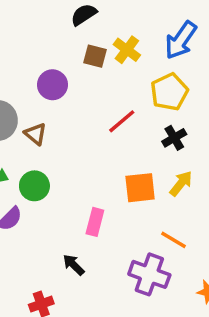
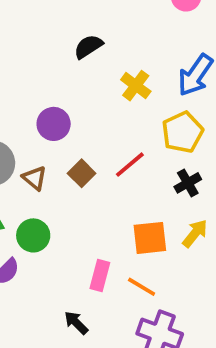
brown square: (95, 56) -> (82, 173), moved, turned 30
orange line: (174, 240) -> (142, 287), moved

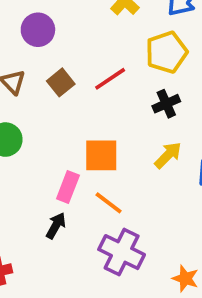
orange square: (150, 238) -> (101, 155), moved
black arrow: (76, 323) -> (56, 226), moved, turned 68

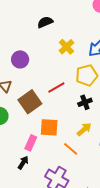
brown square: (61, 82) -> (30, 102), moved, size x1.6
orange line: (109, 203) -> (71, 149), moved

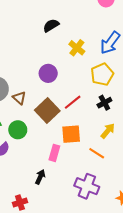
purple circle: (20, 59) -> (48, 73), moved
red line: (56, 88) -> (73, 102), moved
black arrow: (23, 163) -> (40, 177), moved

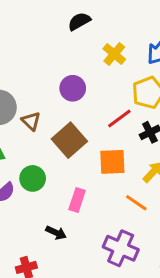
red line: (73, 102) -> (119, 119), moved
green circle: (18, 130) -> (33, 178), moved
orange square: (71, 134) -> (112, 162), moved
black arrow: (40, 177) -> (56, 233), turned 88

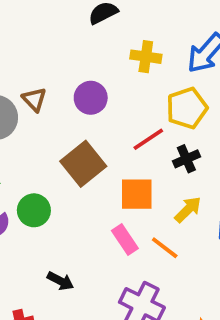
yellow cross: (114, 54) -> (146, 57), turned -35
brown triangle: (31, 121) -> (34, 99), moved
pink rectangle: (77, 200) -> (125, 240), moved, turned -55

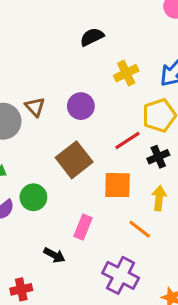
yellow cross: (146, 57) -> (126, 73), turned -35
yellow arrow: (188, 210) -> (159, 198), turned -40
pink rectangle: (125, 240) -> (83, 227), moved, turned 55

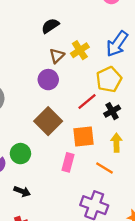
brown triangle: (35, 107) -> (57, 56), moved, turned 35
pink rectangle: (83, 227) -> (68, 162), moved
black arrow: (54, 255) -> (22, 191), moved

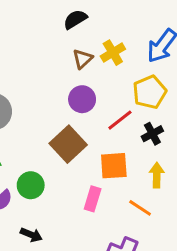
purple circle: (48, 80) -> (82, 99), moved

